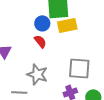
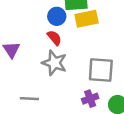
gray star: (37, 74) -> (54, 63), moved

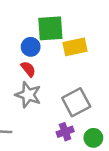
yellow rectangle: (87, 19) -> (75, 47), moved
gray square: (101, 70) -> (76, 102), turned -32

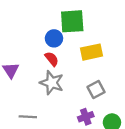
yellow rectangle: (75, 47) -> (91, 52), moved
gray square: (76, 102) -> (96, 90), size x0.7

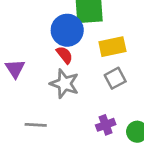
blue circle: (54, 38) -> (67, 30), size x1.5
gray square: (96, 90) -> (115, 78), moved

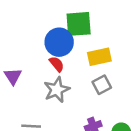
gray star: (64, 84) -> (57, 90), turned 30

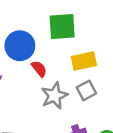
blue circle: (59, 42) -> (20, 46), moved
gray star: (57, 90) -> (54, 96), moved

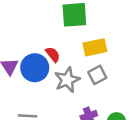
blue circle: (20, 46) -> (35, 68), moved

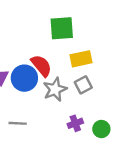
red semicircle: (53, 54) -> (41, 66), size x1.5

